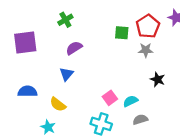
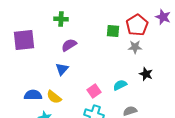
green cross: (65, 20) -> (61, 19), turned 32
blue semicircle: (27, 91) -> (33, 95), moved
pink square: (110, 98) -> (94, 91), moved
cyan semicircle: (130, 101) -> (120, 85), moved

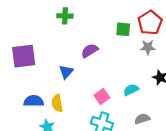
purple square: (24, 40) -> (24, 56), moved
purple semicircle: (69, 45) -> (90, 51), moved
yellow semicircle: (54, 97) -> (57, 103), turned 42

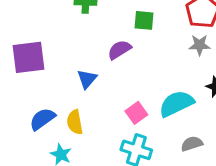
green square: (123, 29) -> (144, 20), moved
cyan semicircle: (131, 90) -> (176, 104), size x1.6
blue semicircle: (34, 101) -> (42, 119), turned -36

